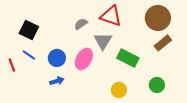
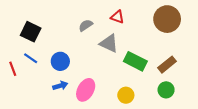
red triangle: (111, 16) -> (117, 17), size x0.6
gray triangle: (103, 41) -> (109, 43), turned -36
brown rectangle: (163, 43) -> (167, 65), moved
pink ellipse: (84, 59) -> (86, 90), moved

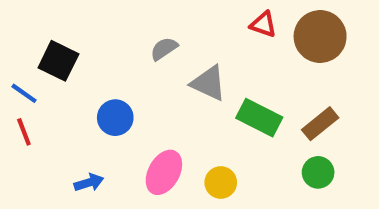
red triangle: (117, 17) -> (263, 24), moved
blue line: (31, 58) -> (24, 93), moved
blue arrow: (60, 86) -> (89, 183), moved
yellow circle: (126, 95) -> (221, 183), moved

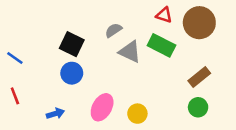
gray semicircle: (164, 49) -> (113, 30), moved
black square: (58, 61) -> (72, 44), moved
green rectangle: (259, 118) -> (161, 45), moved
red line: (24, 132) -> (15, 96), moved

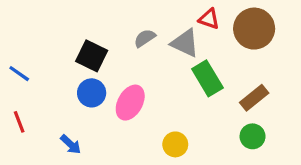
green rectangle: (161, 45) -> (207, 78), moved, turned 32
gray triangle: (130, 52) -> (185, 43), moved
pink ellipse: (102, 107) -> (130, 103), moved
blue arrow: (55, 114) -> (71, 144), turned 60

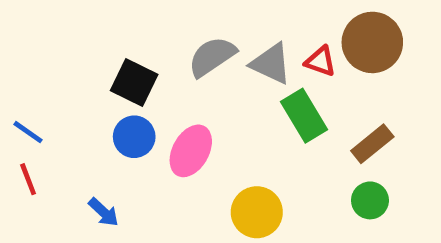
red triangle: (209, 19) -> (320, 61), moved
gray semicircle: (145, 38) -> (212, 57), size x1.5
blue line: (19, 74) -> (28, 132), moved
yellow circle: (175, 144) -> (257, 212), size x1.4

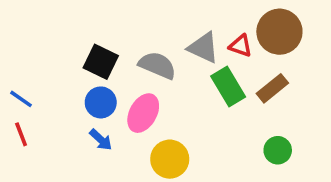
gray semicircle: (212, 57) -> (157, 65), moved, turned 57
brown rectangle: (372, 144) -> (272, 88), moved
blue arrow: (104, 212) -> (101, 140), moved
yellow circle: (257, 212) -> (170, 159), moved

